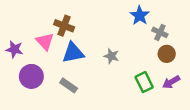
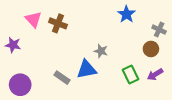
gray cross: (160, 32) -> (159, 30), moved
pink triangle: (45, 41) -> (33, 19), moved
blue triangle: (73, 53) -> (87, 69), moved
purple circle: (31, 76) -> (20, 85), moved

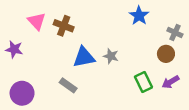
blue triangle: (87, 69) -> (84, 57), moved

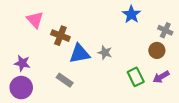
brown cross: (64, 26) -> (60, 36), moved
purple star: (14, 49) -> (22, 63), moved

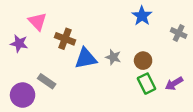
brown circle: (157, 50) -> (143, 61), moved
purple star: (22, 63) -> (19, 43), moved
gray rectangle: (65, 80) -> (47, 81), moved

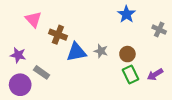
purple star: (19, 43) -> (18, 55), moved

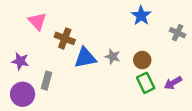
gray rectangle: (42, 72) -> (46, 81), turned 70

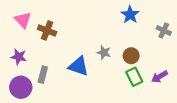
pink triangle: (37, 21) -> (23, 20), moved
brown cross: (65, 38) -> (47, 30), moved
blue triangle: (85, 58) -> (79, 66), moved, turned 30

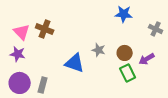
blue star: (130, 15) -> (124, 14), turned -30
pink triangle: (23, 20) -> (22, 32), moved
gray rectangle: (43, 75) -> (43, 85), moved
purple arrow: (159, 77) -> (147, 59), moved

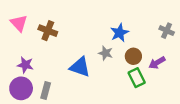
blue star: (124, 14) -> (119, 33), moved, turned -30
pink triangle: (22, 32) -> (19, 23), moved
purple star: (18, 54) -> (25, 65), moved

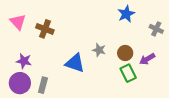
blue star: (119, 33) -> (126, 14), moved

